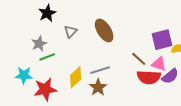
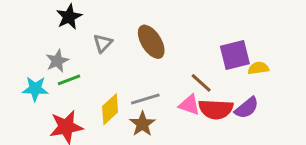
pink triangle: (159, 64) -> (189, 105), moved
cyan star: (24, 75) -> (35, 89), moved

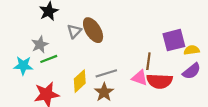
brown ellipse: (151, 42) -> (93, 30), moved
brown line: (201, 83) -> (148, 61), turned 56
purple semicircle: (247, 108) -> (192, 71), moved

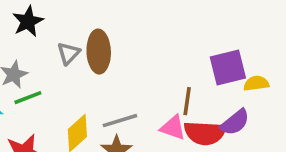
brown ellipse: (93, 30) -> (99, 52), turned 30
purple semicircle: (192, 71) -> (235, 122), moved

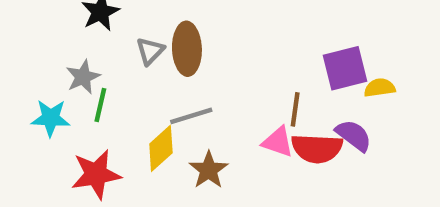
green line: (28, 98) -> (100, 105), turned -56
gray line: (120, 121) -> (191, 116), moved
purple semicircle: (235, 122) -> (354, 135), turned -104

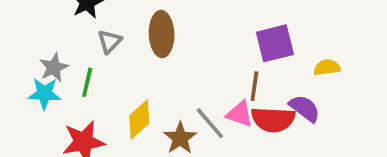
gray triangle: (150, 51) -> (110, 41), moved
purple square: (345, 68) -> (275, 43), moved
gray star: (83, 77) -> (54, 67), moved
gray line: (191, 116) -> (210, 123), moved, turned 66

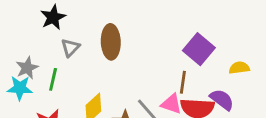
purple square: (275, 43) -> (199, 49), turned -36

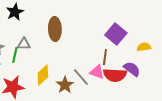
gray triangle: (70, 48) -> (24, 44), moved, turned 48

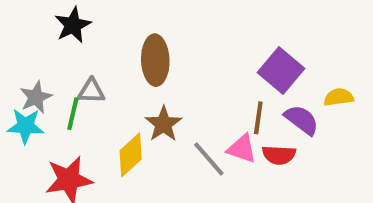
purple semicircle: (132, 69) -> (302, 120), moved
red semicircle: (115, 75) -> (279, 155), size x0.7
brown star: (65, 85) -> (164, 124), moved

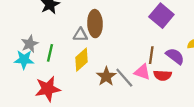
purple square: (281, 70) -> (161, 16), moved
gray triangle: (91, 91) -> (80, 35), moved
brown star: (164, 124) -> (106, 76), moved
yellow diamond: (131, 155) -> (81, 60), moved

